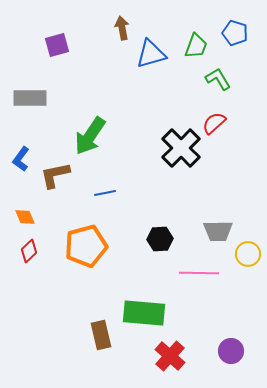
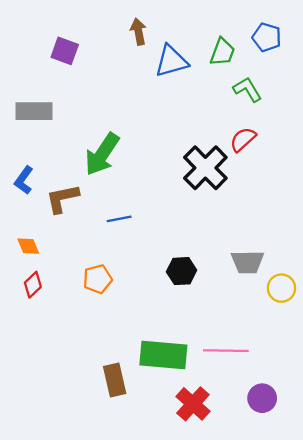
purple square: (57, 45) -> (65, 51), turned 35
orange pentagon: (86, 246) -> (98, 279), size x0.6
pink line: (199, 273) -> (226, 351), moved

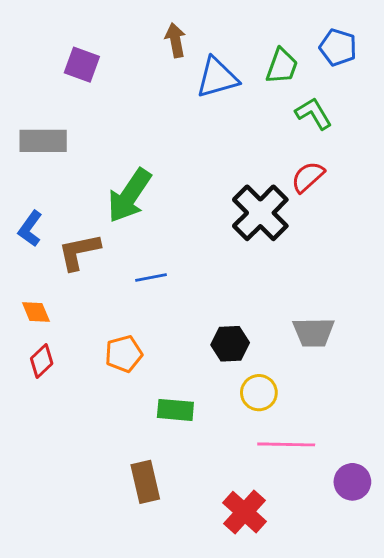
yellow circle: (281, 288) -> (259, 393), moved
green rectangle: (163, 355) -> (175, 410), moved, size x0.6
purple circle: (262, 398) -> (352, 482), moved

